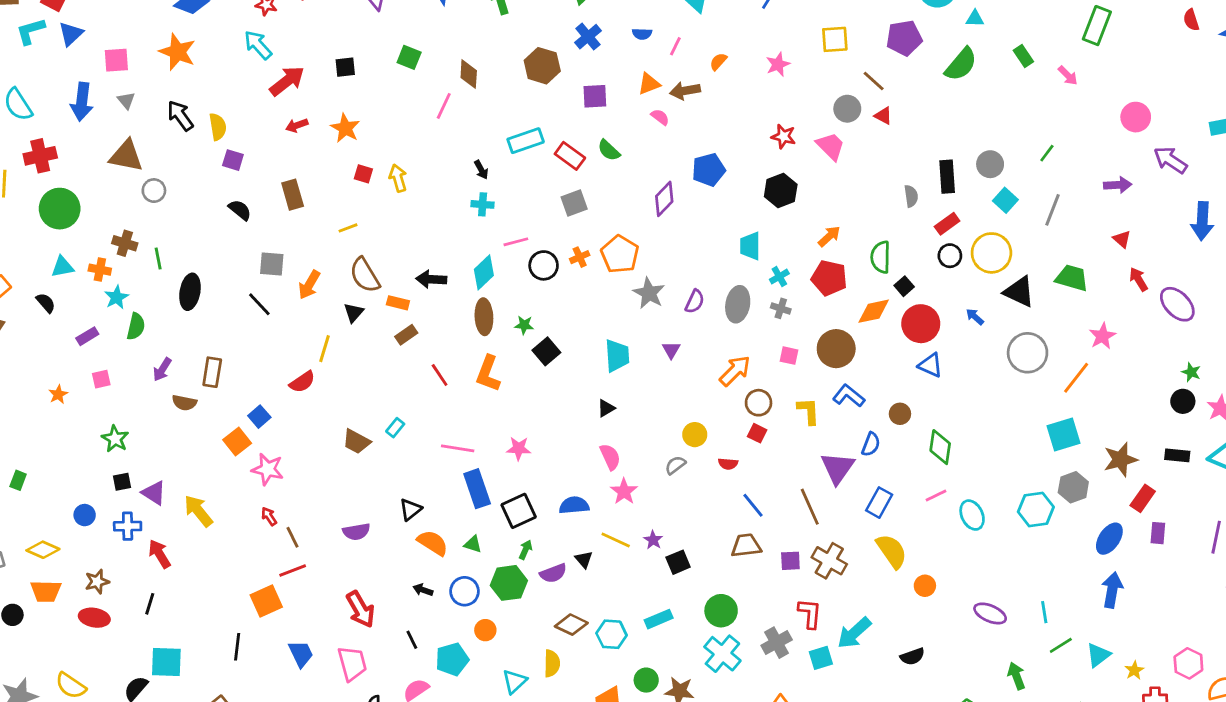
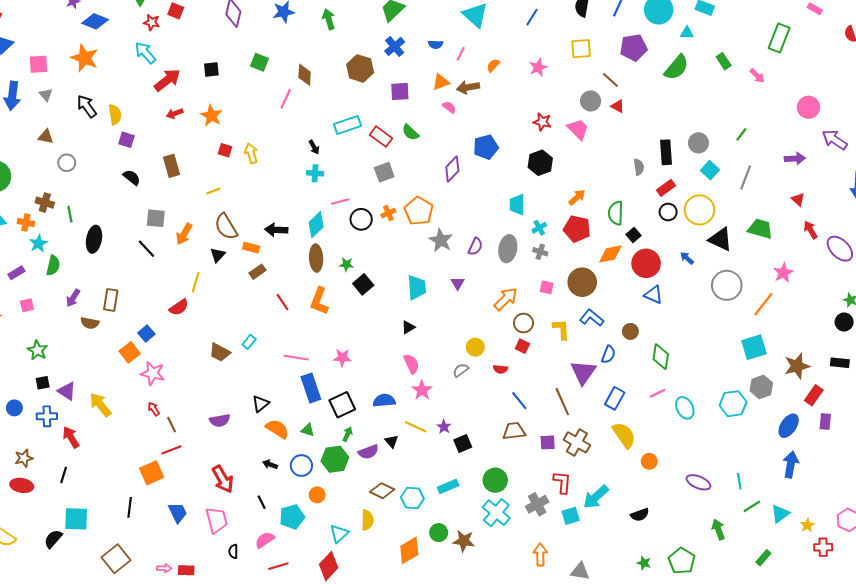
brown triangle: (126, 156) -> (46, 137), size x0.6

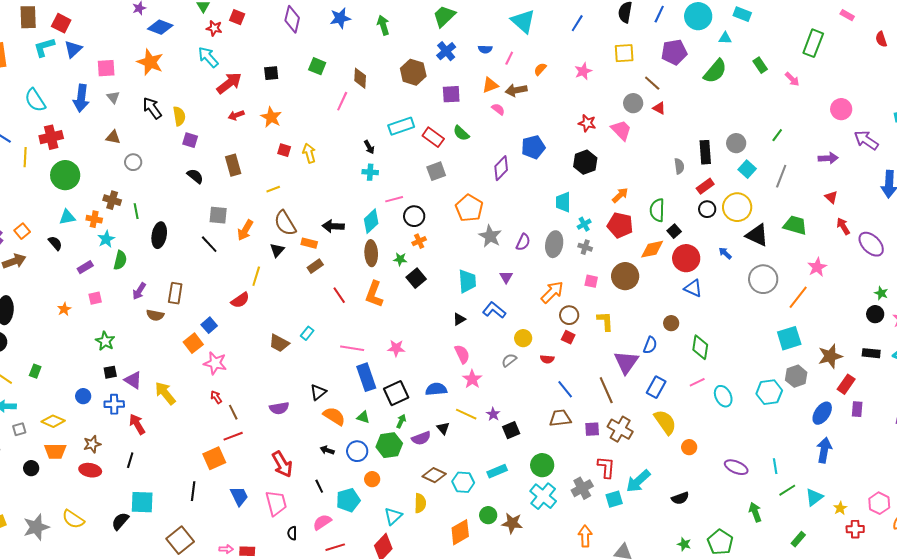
orange cross: (388, 213) -> (419, 241), moved
blue L-shape: (592, 318) -> (494, 310), moved

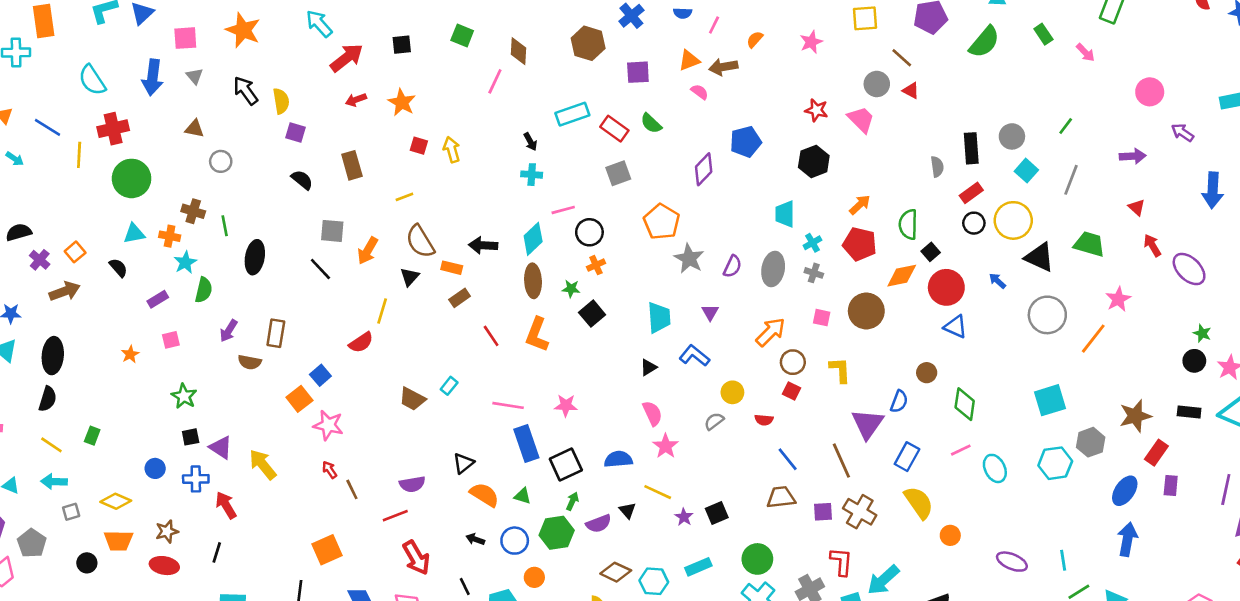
purple arrow: (866, 140) -> (1182, 133), size x0.7
cyan square: (789, 338) -> (1050, 400), moved
purple star: (493, 414) -> (684, 517), moved
red line: (233, 436) -> (395, 516), moved

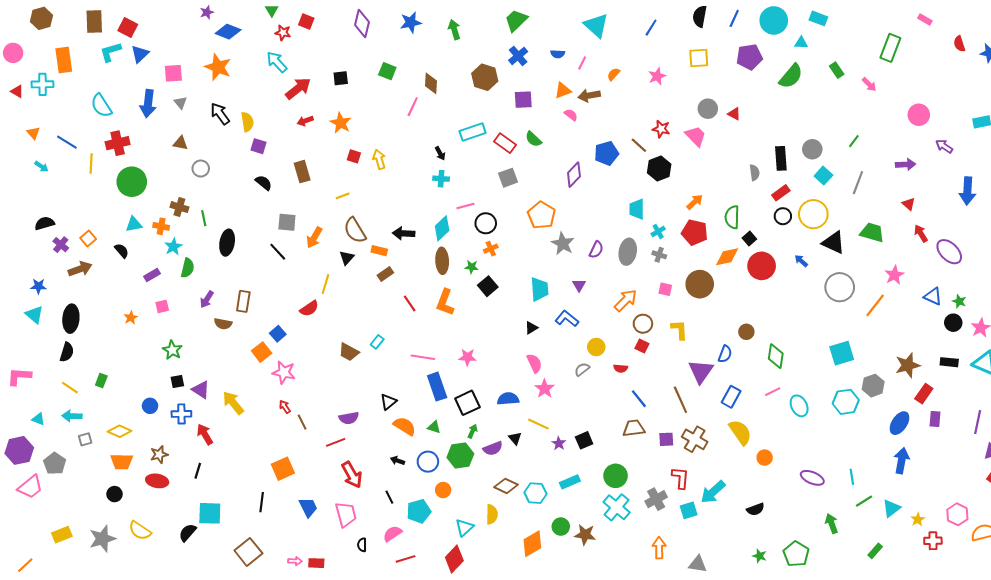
brown line: (902, 58) -> (639, 145), moved
blue triangle: (956, 327) -> (933, 296), moved
black circle: (87, 563) -> (115, 494), moved

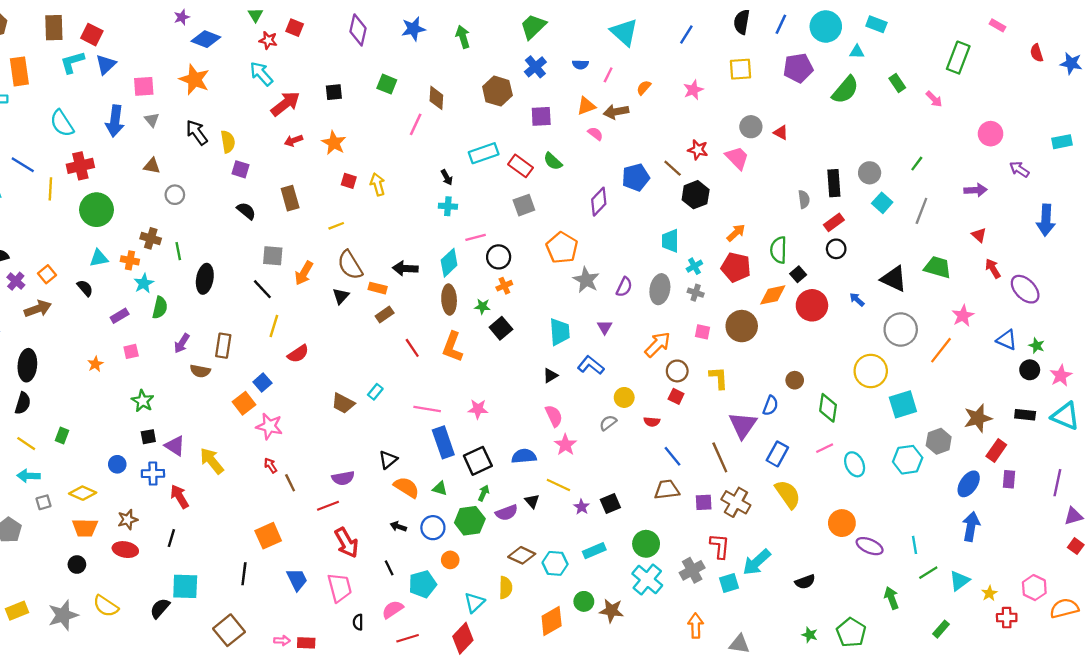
yellow circle: (813, 214) -> (871, 371), moved
yellow line: (325, 284) -> (274, 326), moved
orange circle: (765, 458) -> (842, 523), moved, size x1.5

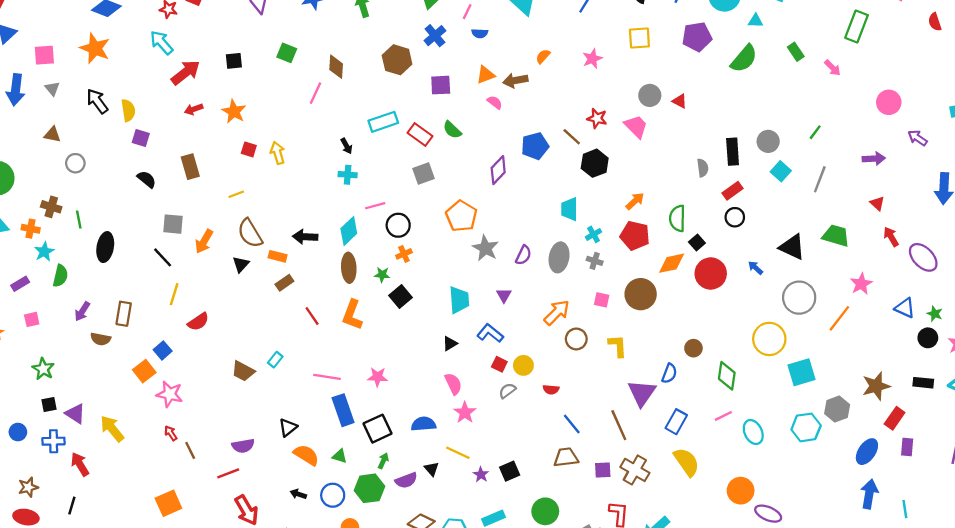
pink line: (608, 75) -> (467, 12), moved
red square: (676, 396) -> (499, 364), moved
cyan line: (914, 545) -> (905, 509), moved

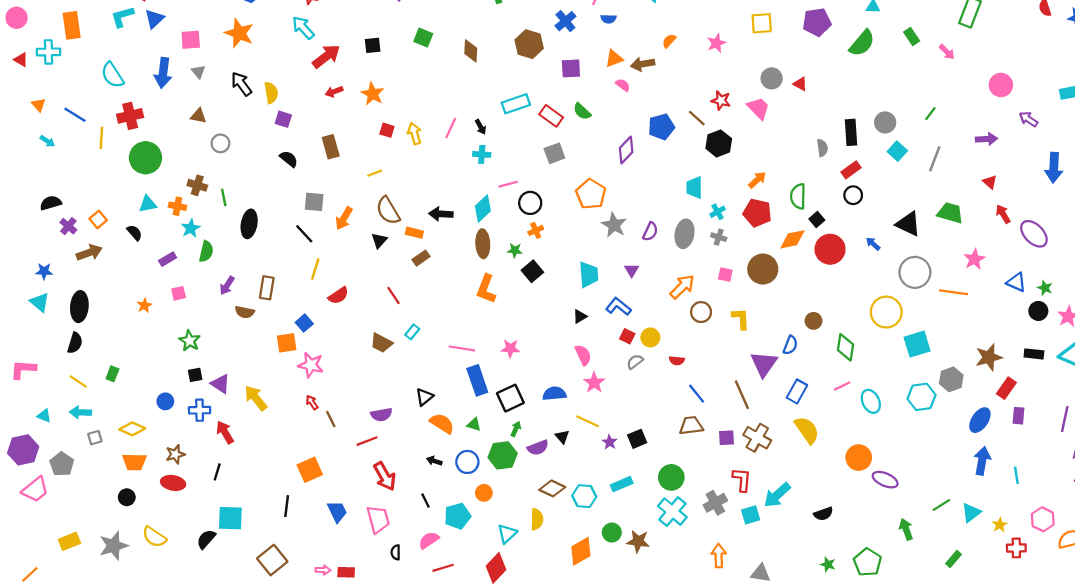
pink line: (315, 93) -> (451, 128), moved
red line: (312, 316) -> (394, 296), moved
orange line: (839, 318) -> (953, 292), turned 60
orange square: (144, 371) -> (287, 343), turned 30

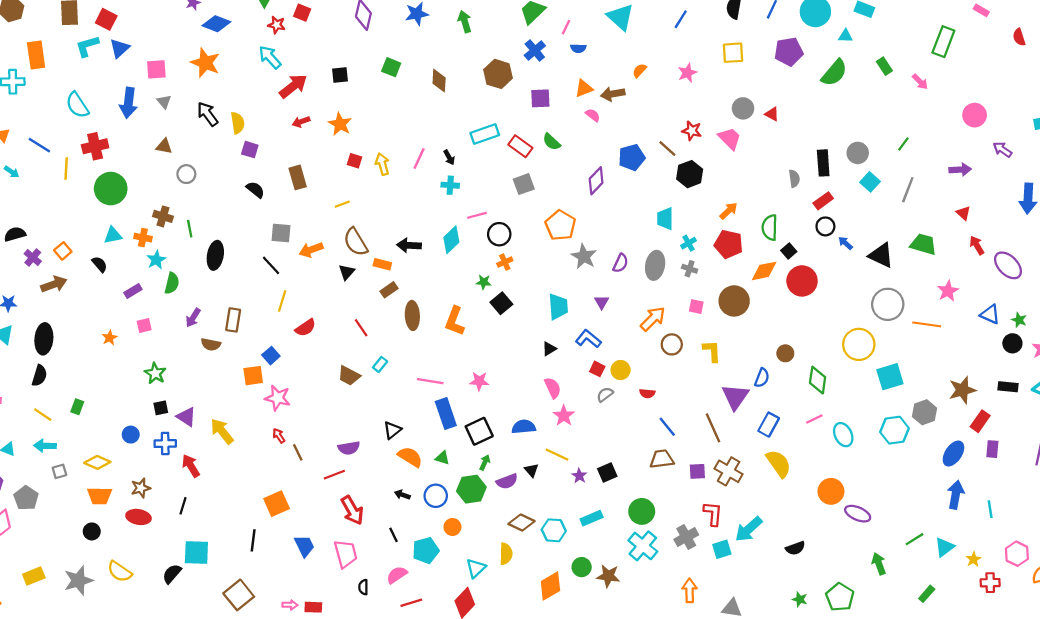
orange arrow: (344, 218) -> (311, 250), turned 40
brown ellipse: (483, 244) -> (412, 315), moved
blue arrow: (873, 244) -> (845, 243), moved

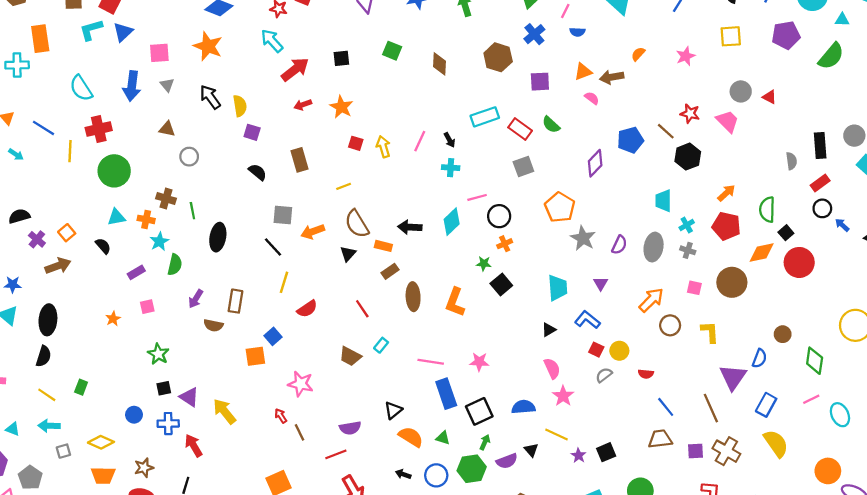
pink star: (278, 398) -> (301, 384), moved

